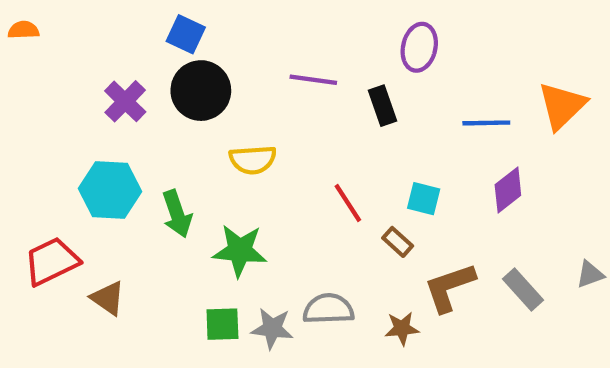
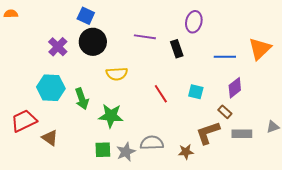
brown rectangle: (398, 242) -> (225, 112), moved
gray rectangle: (523, 289) -> (242, 134), turned -48
gray star: (272, 328) -> (126, 152), turned -30

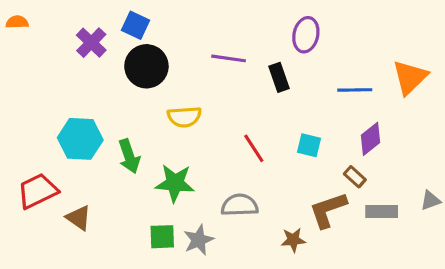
purple cross: (58, 47) -> (91, 43), moved
gray semicircle: (152, 143) -> (240, 205), moved

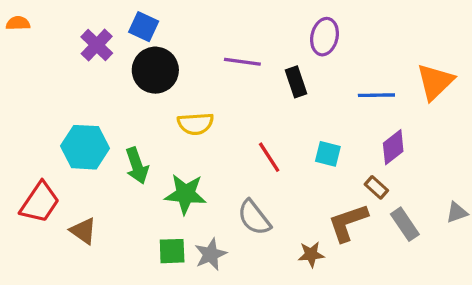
red trapezoid: (38, 191) -> (40, 202), turned 150
gray semicircle: (240, 205) -> (254, 218), turned -126
gray rectangle: (382, 211) -> (405, 224), turned 56

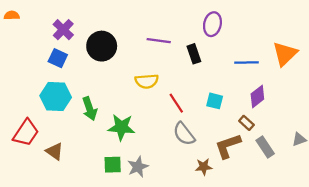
blue square: (144, 27) -> (58, 58), moved
yellow semicircle: (196, 124) -> (147, 81), moved
gray semicircle: (254, 218) -> (184, 134), moved

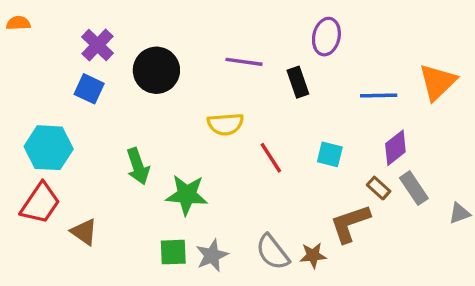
cyan hexagon: (56, 97) -> (49, 148), moved
gray semicircle: (184, 134) -> (273, 252), moved
gray rectangle: (265, 147) -> (414, 188), moved

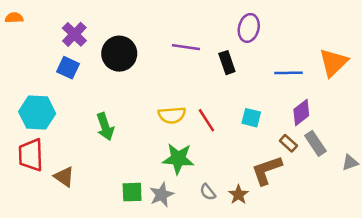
yellow semicircle: (225, 124) -> (172, 115), moved
green star: (187, 195) -> (178, 159), moved
red trapezoid: (40, 203) -> (31, 155), turned 144
gray semicircle: (273, 252) -> (208, 192), size x0.6
brown star: (313, 255) -> (238, 195), turned -30

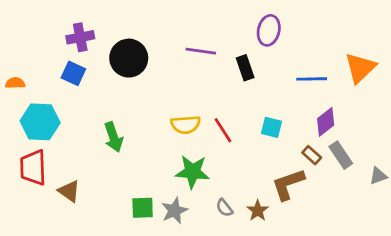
orange semicircle: (14, 18) -> (15, 83), moved
purple cross: (74, 34) -> (80, 37), turned 35

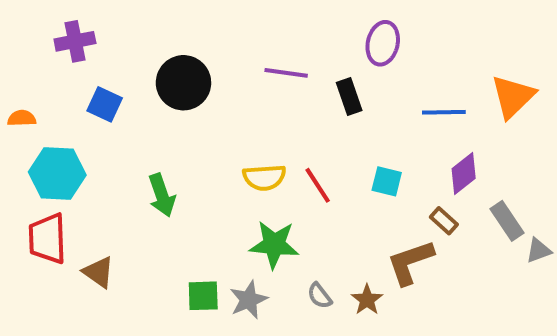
purple cross: (80, 37) -> (75, 41), moved
gray rectangle: (341, 155) -> (507, 221), moved

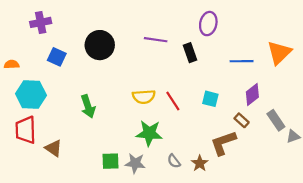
gray star: (249, 300) -> (135, 163), turned 30

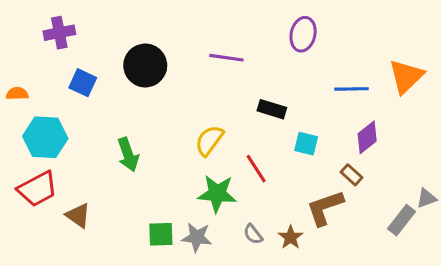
black rectangle: (190, 53) -> (272, 109), moved, turned -54
yellow semicircle: (144, 97) -> (209, 140), turned 130
red line: (173, 101) -> (256, 169), moved
gray rectangle: (276, 120) -> (401, 220), moved, turned 72
red trapezoid: (26, 130) -> (37, 189), turned -116

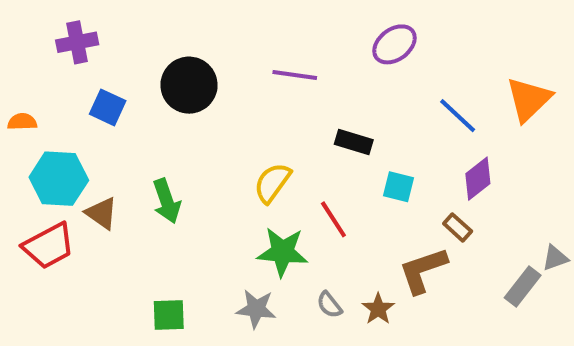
purple ellipse: (303, 34) -> (394, 44), turned 40
blue line: (351, 89) -> (458, 116), turned 44
brown triangle: (78, 215) -> (102, 213), moved
green square: (161, 234) -> (169, 315), moved

